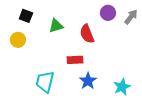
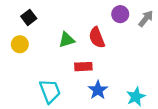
black square: (26, 16) -> (29, 17), turned 32
green triangle: (56, 26) -> (67, 40), moved
cyan trapezoid: (45, 82) -> (50, 91), turned 145

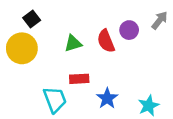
purple circle: (120, 14) -> (129, 30), moved
yellow circle: (20, 44) -> (22, 48), size x1.6
red rectangle: (83, 67) -> (79, 79), moved

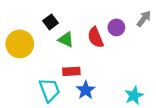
black square: (32, 19) -> (51, 22), moved
green triangle: (73, 43) -> (66, 40), turned 42
blue star: (107, 98) -> (86, 90), moved

